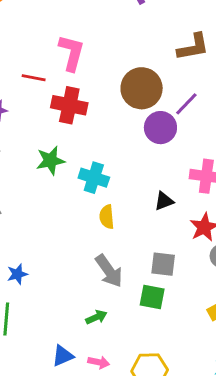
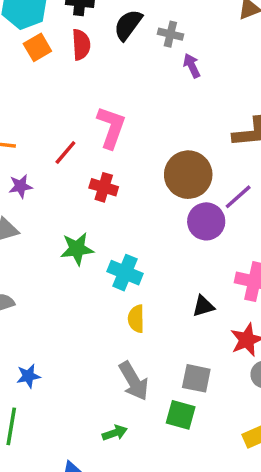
red line: (34, 78) -> (65, 152), turned -65
red cross: (69, 105) -> (104, 187), size x0.7

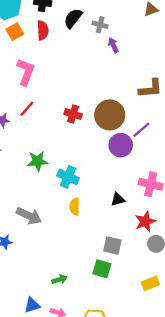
pink L-shape: (111, 127) -> (26, 72), moved
red line: (65, 152) -> (27, 109), moved
red cross: (104, 187) -> (73, 114), moved
gray arrow: (134, 381) -> (29, 216), moved, turned -35

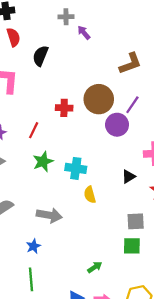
black semicircle: (73, 18) -> (40, 56), moved
red line: (27, 109) -> (34, 130), moved

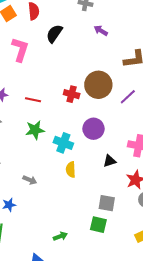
purple arrow: (84, 33) -> (101, 31), moved, turned -32
red cross: (64, 108) -> (72, 94), moved
purple circle: (117, 125) -> (93, 129), moved
red line: (34, 130) -> (33, 100), turned 63
gray arrow: (49, 215) -> (30, 180), size x0.6

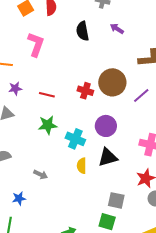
black semicircle: (54, 34) -> (83, 31), moved, turned -48
black triangle: (110, 161) -> (108, 157), moved, size x1.5

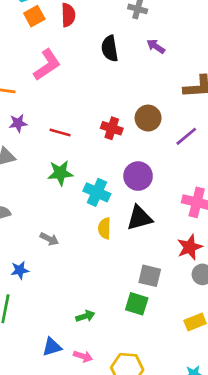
pink L-shape: (36, 44) -> (47, 65), turned 35
brown circle: (112, 82) -> (148, 118), size x0.7

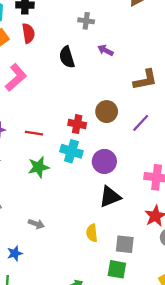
cyan cross: (97, 192) -> (71, 151), moved
yellow semicircle: (104, 228) -> (92, 233), moved

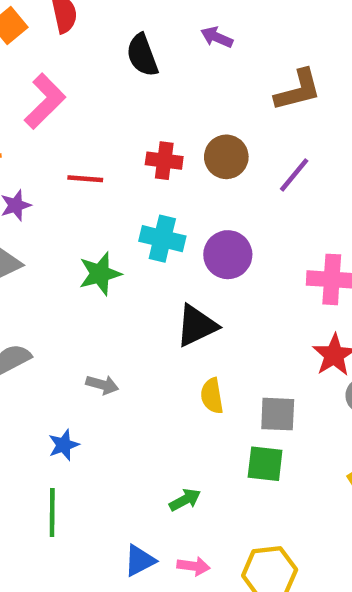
red cross: (77, 124) -> (164, 161), moved
red line: (34, 133) -> (85, 179), moved
black triangle: (110, 197) -> (197, 326), moved

